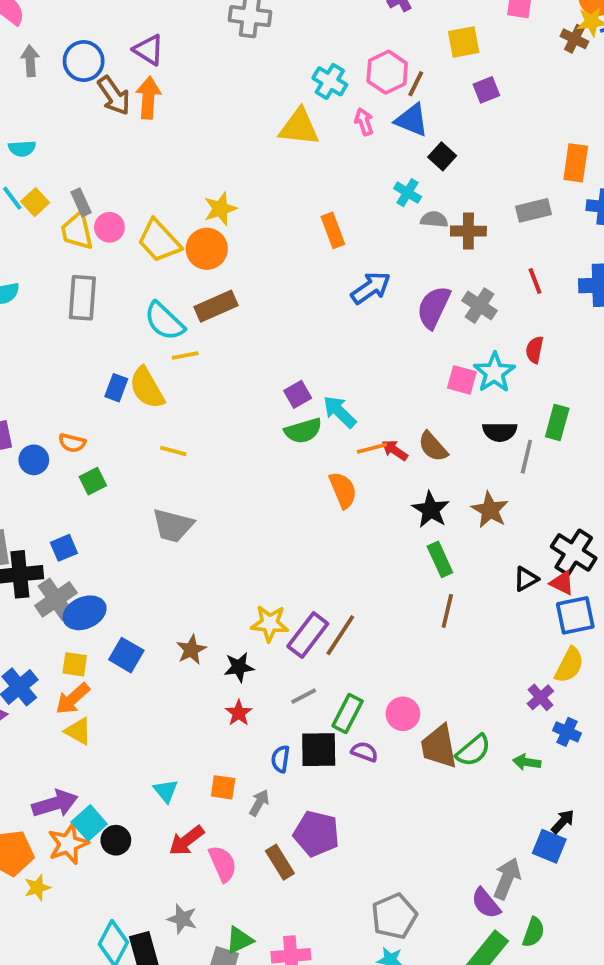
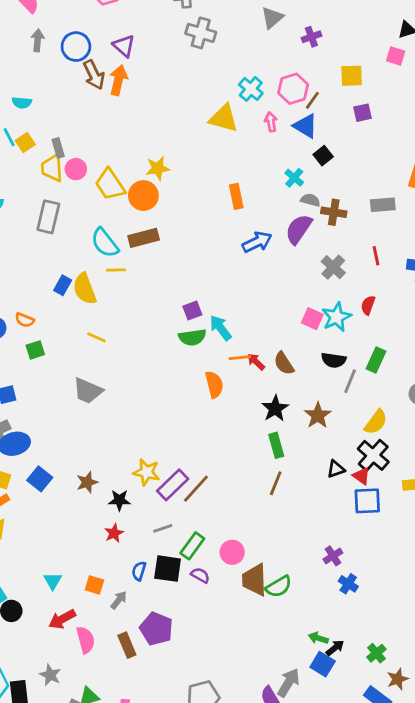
purple semicircle: (434, 307) -> (299, 229), moved
yellow semicircle: (569, 665) -> (376, 422), moved
green arrow: (527, 762) -> (318, 638), moved

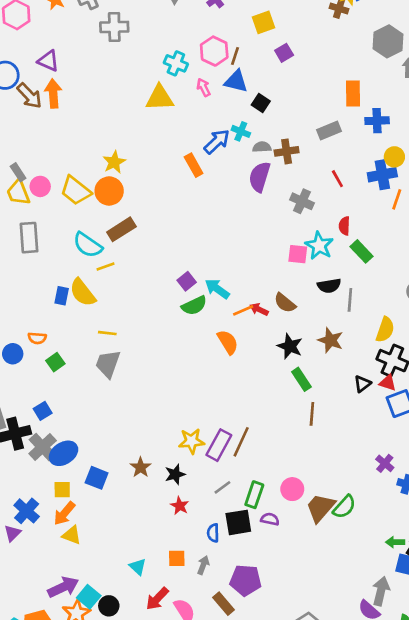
blue arrow: (257, 242) -> (217, 142), moved
green rectangle: (376, 360) -> (362, 251), moved, turned -50
gray trapezoid: (88, 391) -> (108, 364), moved, turned 104
brown trapezoid: (254, 580) -> (320, 508), turned 60

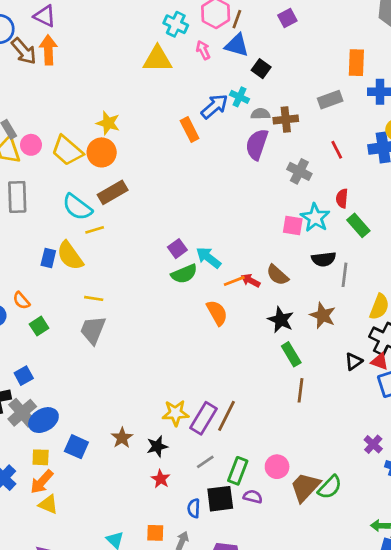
yellow star: (114, 162) -> (108, 123), turned -30
orange semicircle: (37, 338) -> (21, 301), turned 42

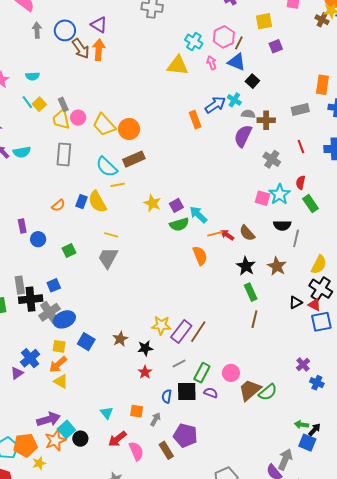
yellow star: (108, 123) -> (152, 203), moved
orange semicircle: (21, 301) -> (58, 205), moved, turned -96

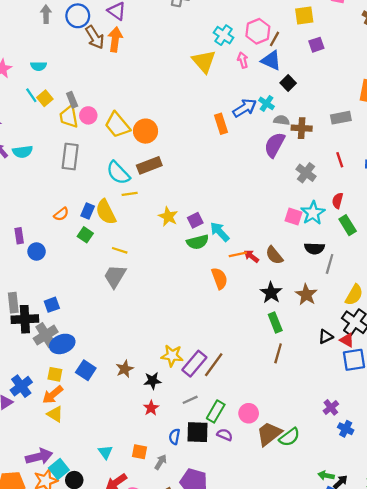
yellow triangle: (178, 65) -> (204, 61), turned 40
green square: (69, 250) -> (85, 235), moved, turned -32

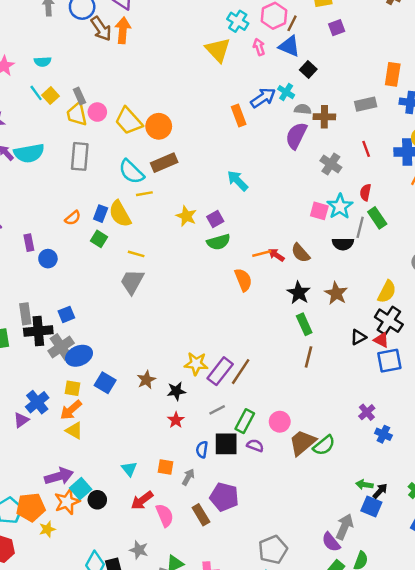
cyan semicircle: (23, 152) -> (29, 153), size x1.4
cyan arrow: (220, 232) -> (238, 181), moved
gray line: (330, 264) -> (360, 227), moved

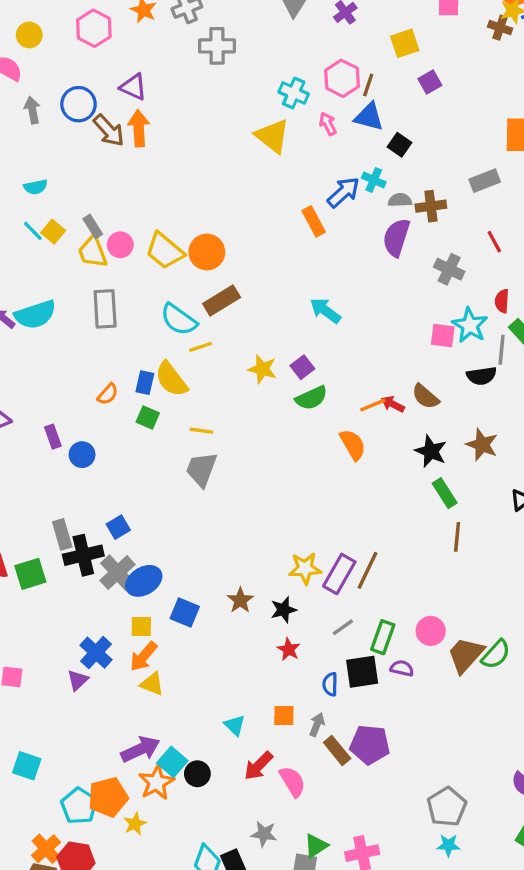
brown rectangle: (201, 515) -> (337, 751), moved

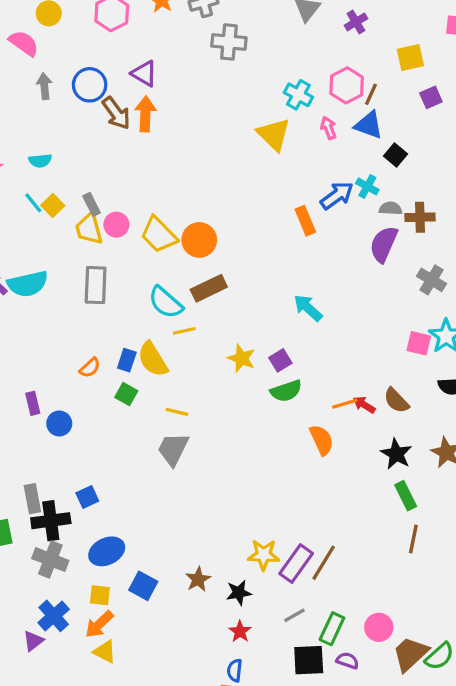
gray cross: (118, 573) -> (50, 560), moved, turned -32
blue semicircle: (330, 684) -> (235, 670), moved

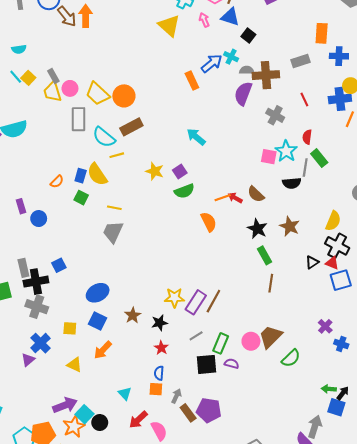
brown cross: (420, 217) -> (266, 75), size x1.4
gray rectangle: (96, 285) -> (79, 119), moved
blue ellipse: (107, 551) -> (98, 293), moved
orange arrow: (99, 624) -> (103, 350), moved
brown trapezoid: (410, 654) -> (270, 337), moved

